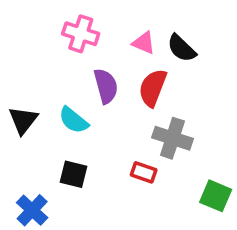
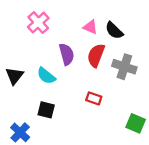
pink cross: (81, 34) -> (38, 23), moved, turned 30
gray cross: (172, 138) -> (124, 67), moved
red rectangle: (144, 172) -> (94, 98), moved

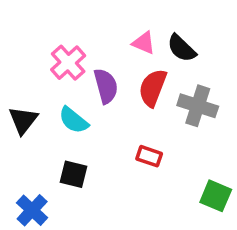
pink cross: (38, 23) -> (68, 63), moved

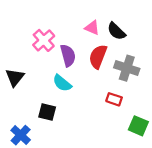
cyan semicircle: (73, 120) -> (62, 83), moved
red rectangle: (149, 156) -> (114, 99), moved

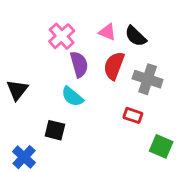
pink cross: (44, 40) -> (62, 36), moved

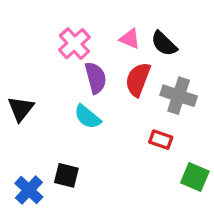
black square: (55, 130) -> (66, 175), moved

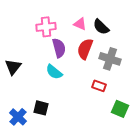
pink cross: (74, 44) -> (46, 27), turned 36

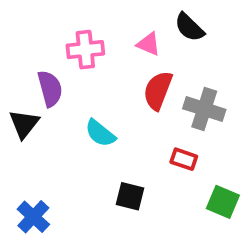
black semicircle: (101, 27) -> (189, 27), moved
purple semicircle: (59, 48) -> (50, 89), moved
black square: (41, 108) -> (130, 196), moved

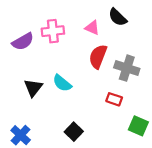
purple semicircle: (50, 89) -> (23, 42), moved, turned 75
black triangle: (24, 124) -> (33, 88), moved
black square: (130, 196) -> (74, 132), moved, turned 30

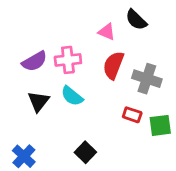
pink cross: (53, 31) -> (68, 60), moved
purple semicircle: (23, 42) -> (34, 61), moved
green square: (138, 126) -> (160, 125), moved, turned -30

